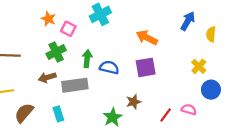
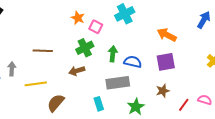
gray rectangle: (75, 85) -> (118, 83), moved
brown star: (134, 102) -> (163, 91), moved
cyan rectangle: (58, 114) -> (99, 104), moved

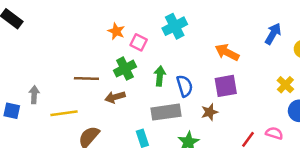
brown line: (43, 51) -> (86, 78), moved
blue semicircle: (133, 62) -> (185, 86), turned 60
brown star: (163, 91) -> (210, 112), moved

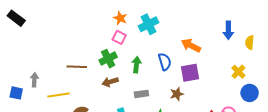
orange star: (116, 31) -> (120, 18), moved
blue arrow: (273, 34) -> (228, 30), turned 150
blue semicircle: (185, 86) -> (165, 62), moved
brown arrow: (115, 97) -> (110, 82), moved
gray rectangle: (166, 112) -> (141, 94), size x0.6

